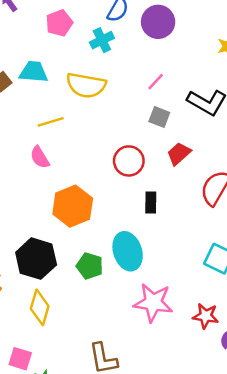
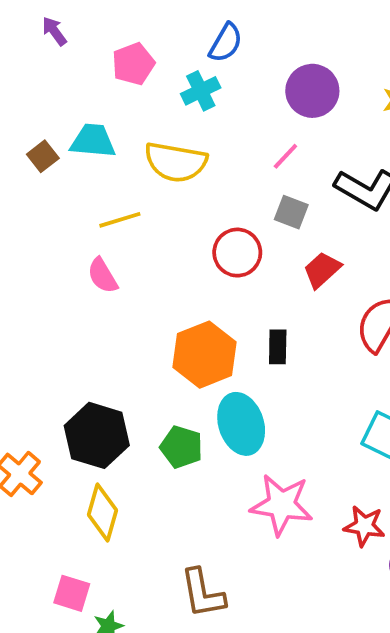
purple circle: (158, 22) -> (312, 91), moved
red circle: (129, 161) -> (237, 253), moved
orange hexagon: (73, 206) -> (205, 355), moved

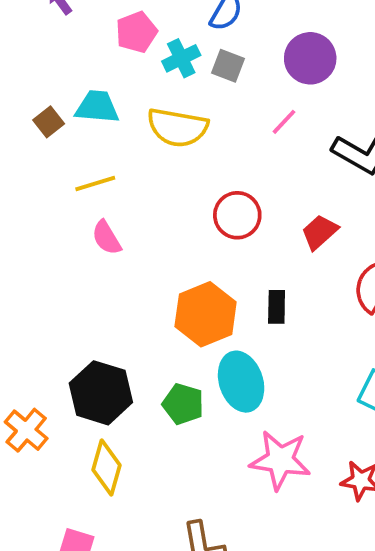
cyan cross: (201, 91) -> (181, 58), moved
gray square: (291, 212) -> (228, 66), moved
yellow line: (120, 220) -> (95, 183), moved

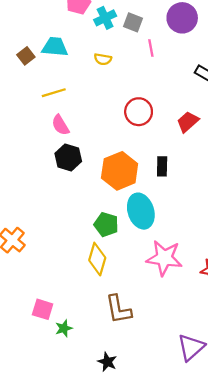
pink line: (284, 122) -> (151, 48), moved, turned -54
yellow semicircle: (178, 127) -> (103, 59), size x0.5
black hexagon: (101, 393) -> (68, 157), moved, size x0.7
yellow diamond: (106, 468) -> (97, 259), moved

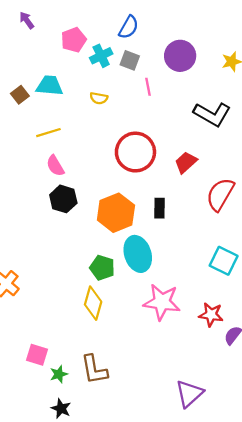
red circle: (139, 112) -> (135, 152), size x1.4
brown L-shape: (118, 309) -> (94, 370), moved
black star: (107, 362) -> (61, 409), moved

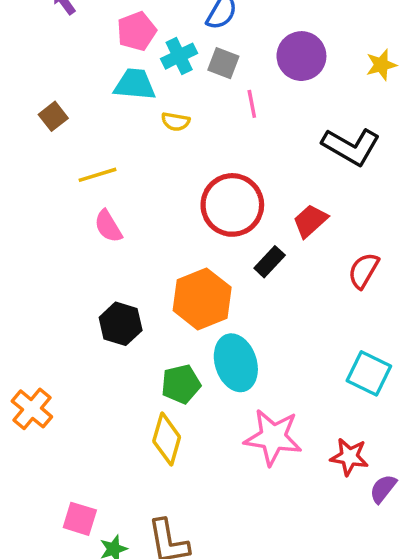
cyan trapezoid: (50, 86) -> (135, 84), moved
red semicircle: (220, 194) -> (364, 271), size x0.7
black hexagon: (63, 199) -> (121, 324), moved
black rectangle: (159, 208) -> (270, 262), moved, turned 42
green pentagon: (102, 268) -> (181, 384), turned -30

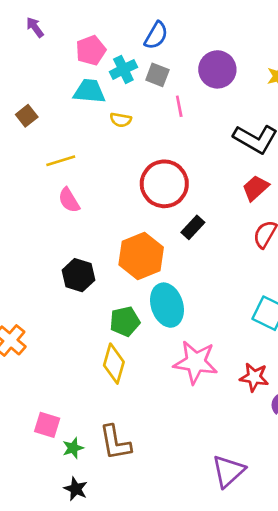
red trapezoid: (310, 221) -> (256, 188), moved

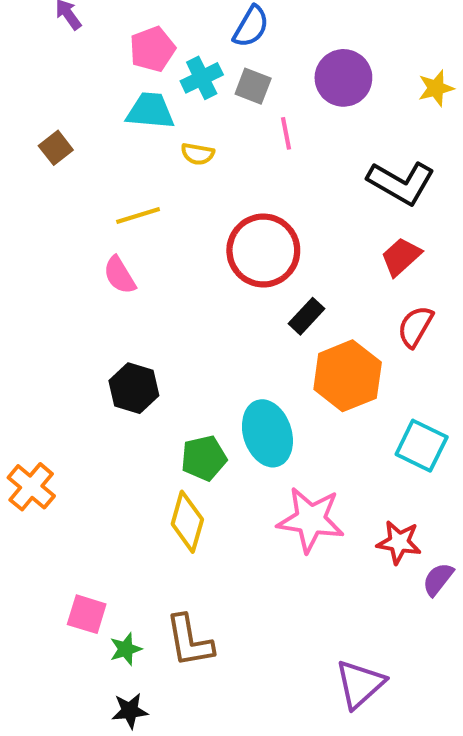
yellow line: (61, 161) -> (138, 216), moved
orange hexagon: (141, 256) -> (348, 376), moved
black star: (76, 489) -> (130, 711), turned -30

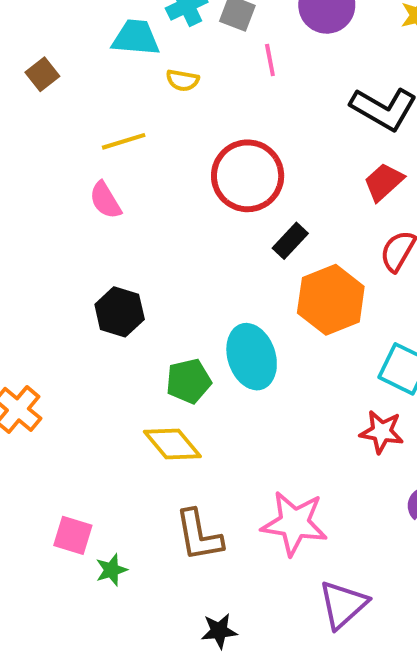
pink star: (311, 520) -> (294, 523), moved
yellow diamond: (187, 522) -> (172, 444), turned -56
red star: (399, 542) -> (382, 432), moved
brown L-shape: (189, 641) -> (199, 535), moved
black star: (130, 711) -> (219, 631), moved

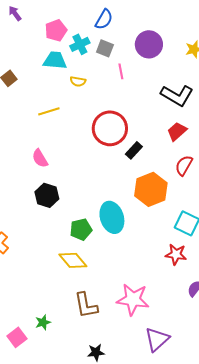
pink semicircle: (105, 200) -> (40, 158), moved
black rectangle: (290, 241) -> (134, 150), moved
pink square: (73, 535) -> (17, 337), moved, turned 36

